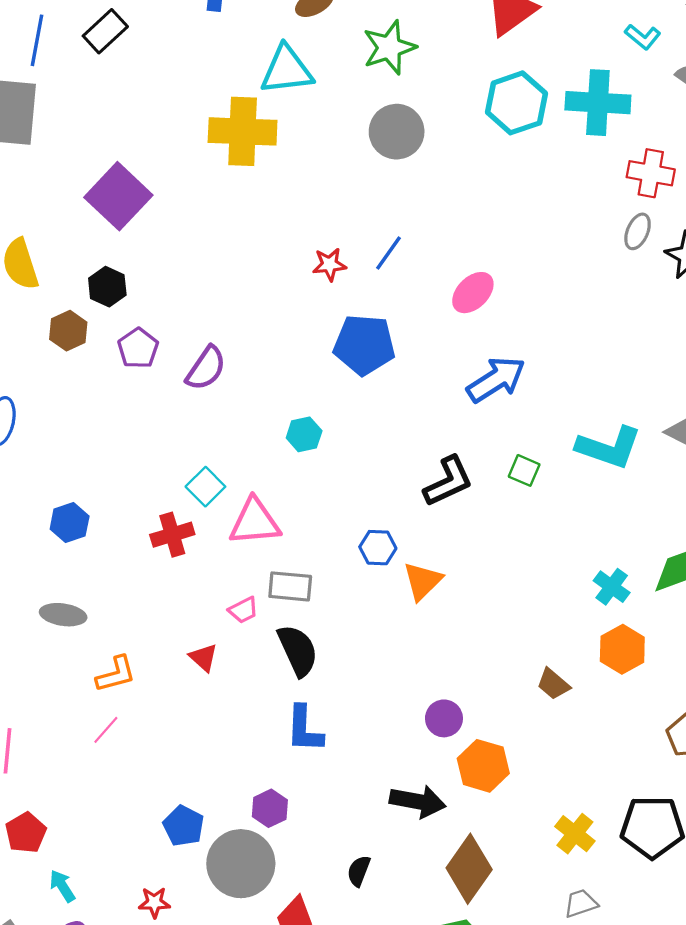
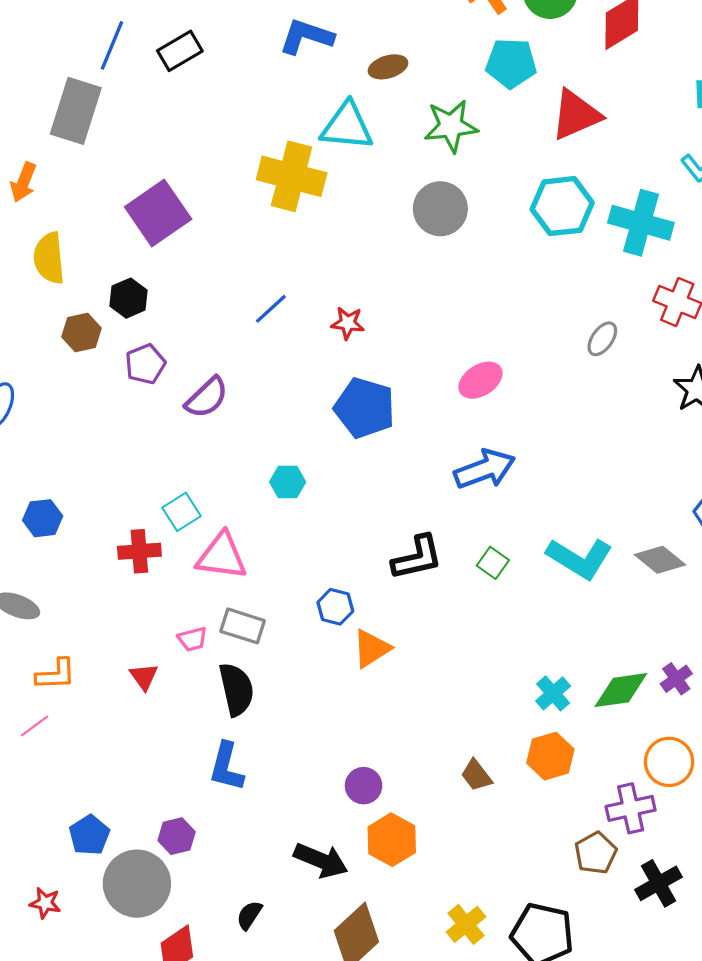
gray ellipse: (638, 231) -> (602, 339), moved
blue line: (389, 253) -> (271, 309), moved

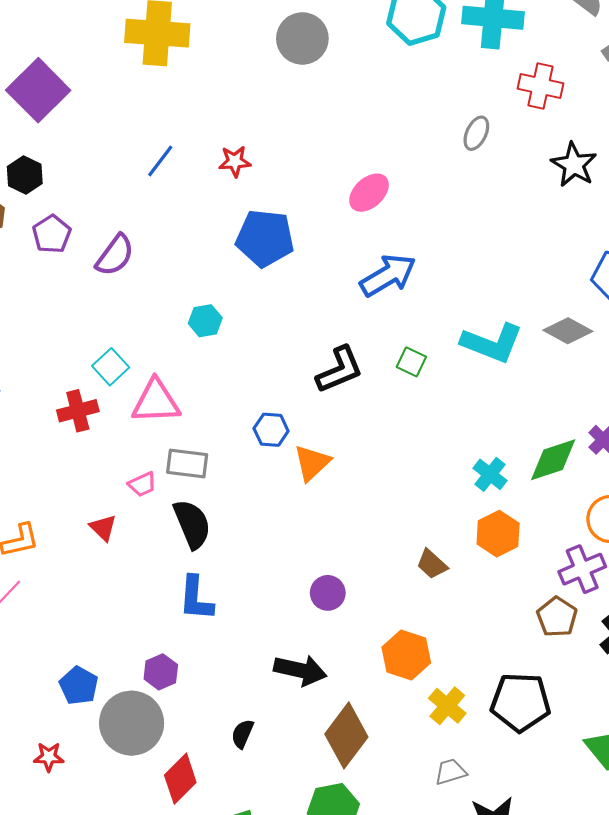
orange hexagon: (392, 840) -> (406, 655), moved

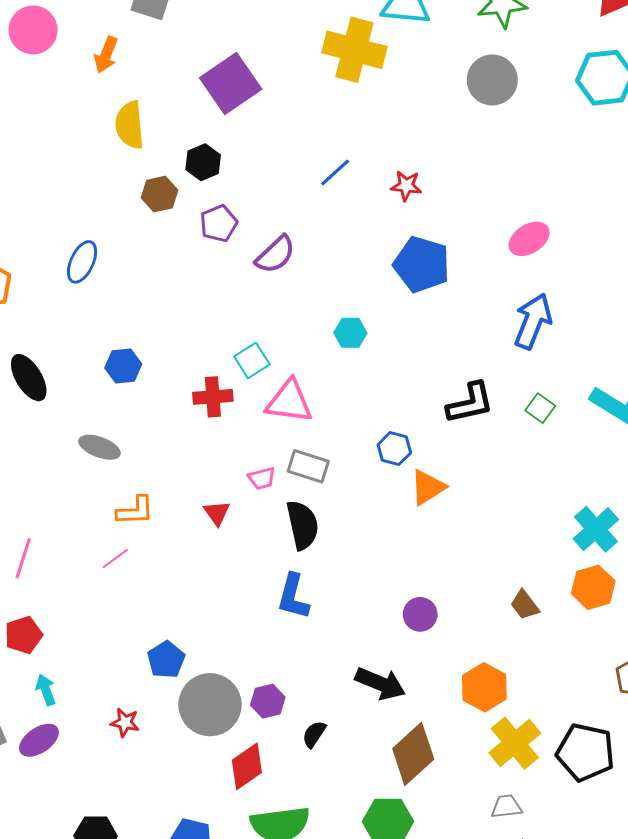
blue arrow: (388, 275) -> (533, 321), turned -48
cyan cross: (490, 474) -> (596, 529), size x1.4
purple hexagon: (161, 672) -> (268, 701), moved
yellow cross: (447, 706) -> (515, 743), size x1.4

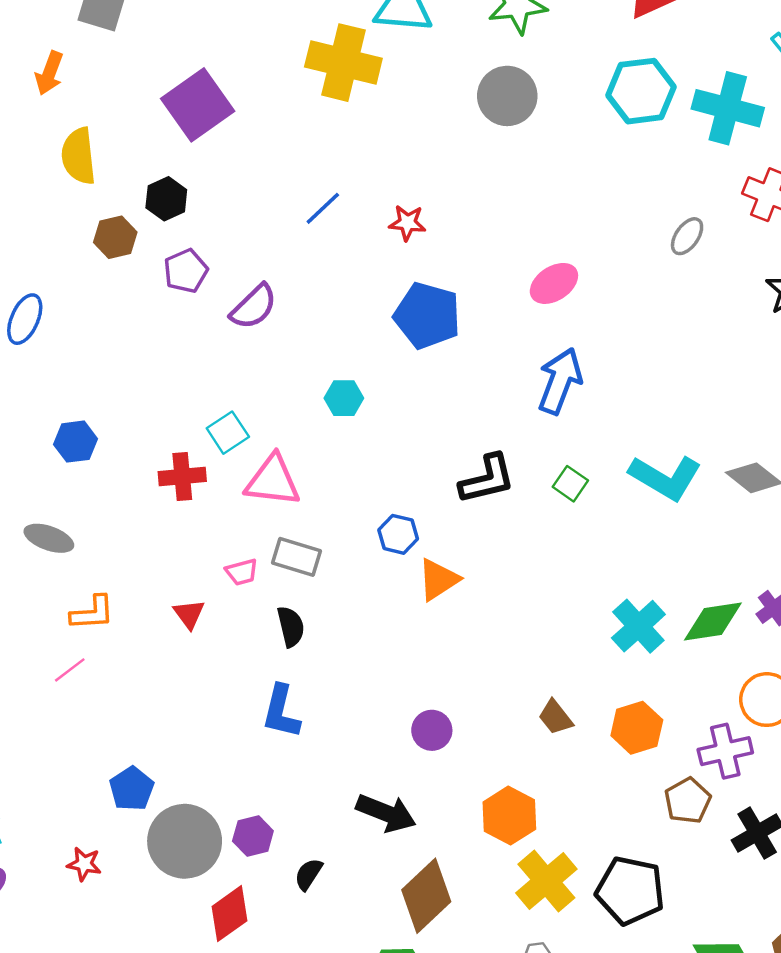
black semicircle: (302, 525) -> (291, 627), size x0.7
orange hexagon: (593, 587) -> (637, 728), moved

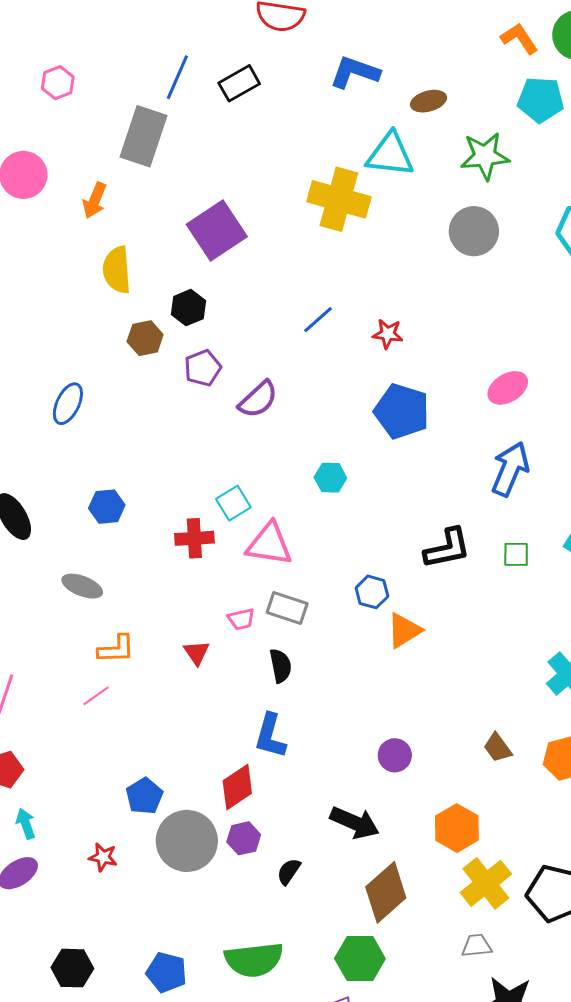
green square: (570, 484) -> (516, 554), turned -36
red diamond: (229, 914) -> (237, 787), moved

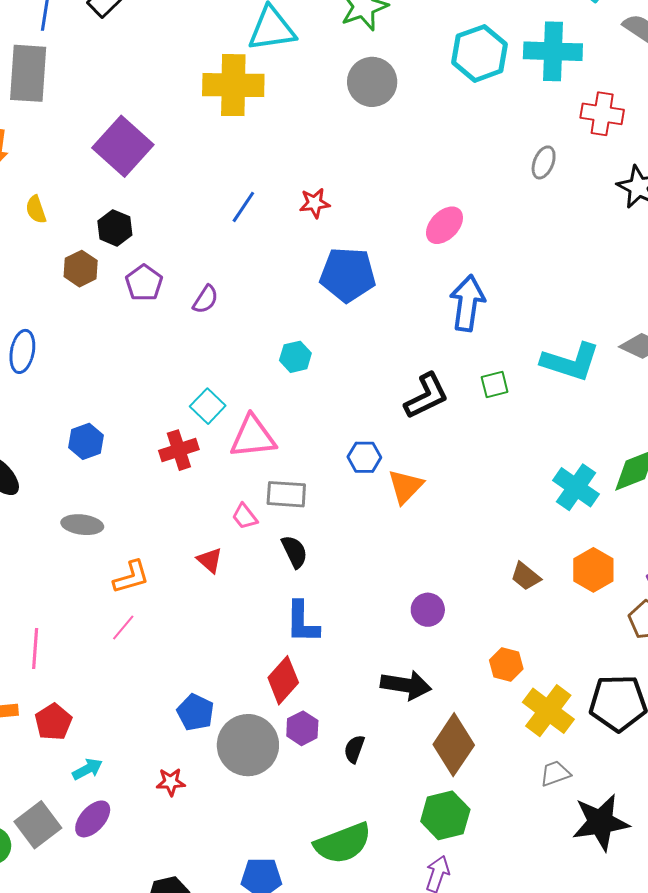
yellow semicircle: (117, 270) -> (36, 210), size x0.6
purple semicircle: (258, 399) -> (206, 299), size x0.7
pink trapezoid: (241, 619) -> (245, 516), turned 80
cyan arrow: (26, 824) -> (87, 769), turned 96
orange hexagon: (457, 828) -> (506, 665), size x0.7

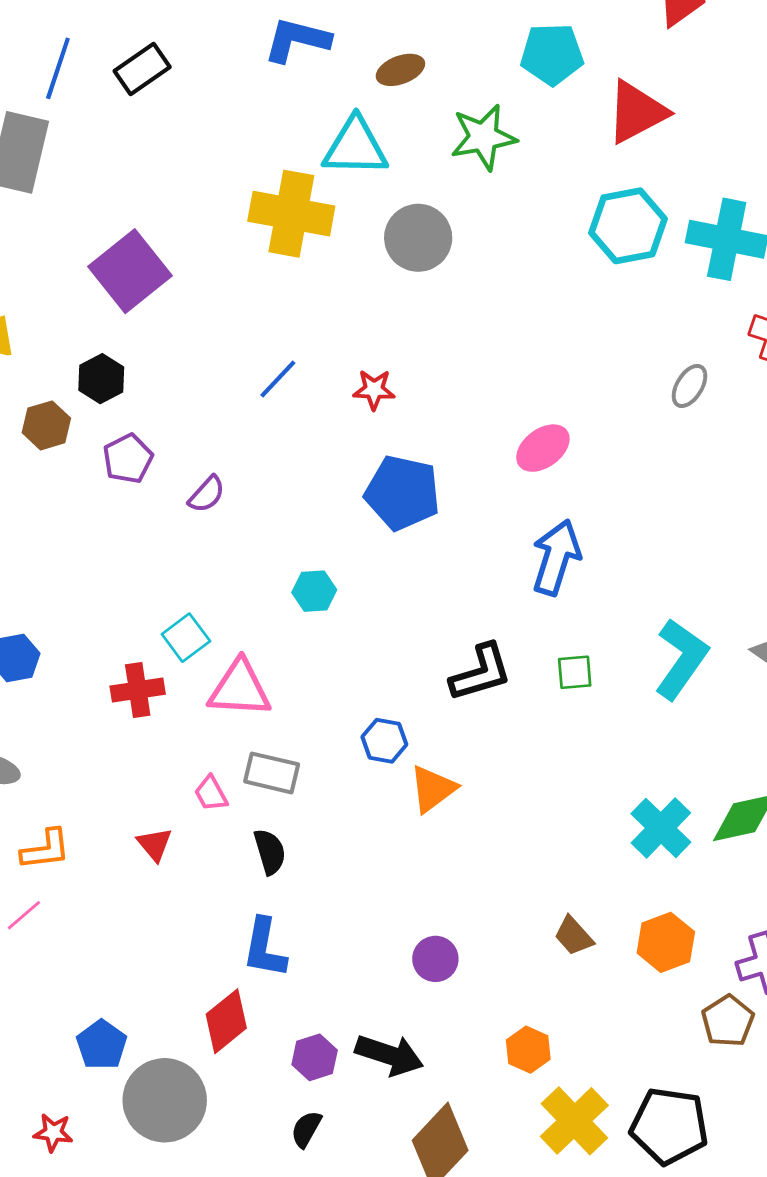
gray circle: (372, 82) -> (418, 238), moved
cyan L-shape: (570, 362) -> (681, 659), turned -82
purple hexagon: (302, 728) -> (315, 1057), moved

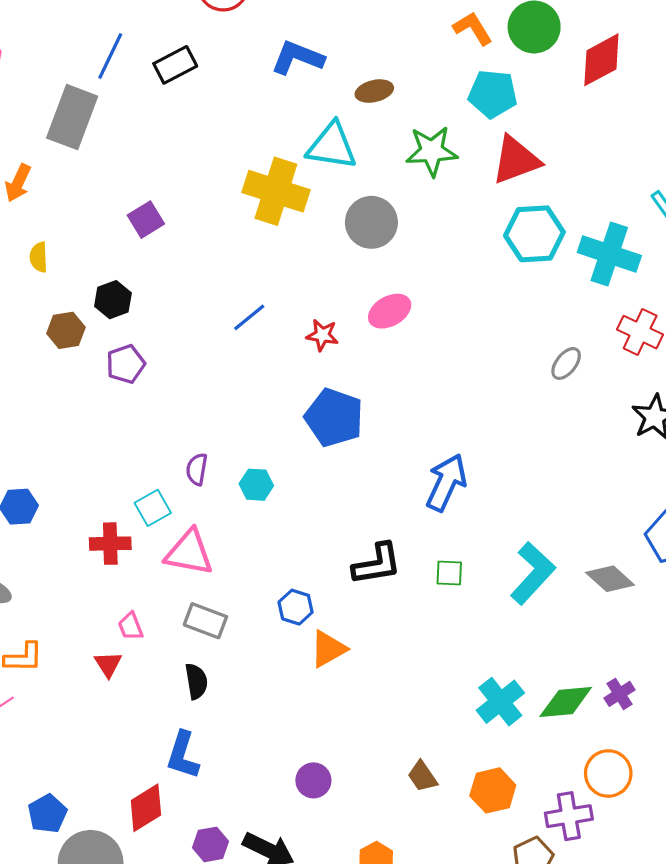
red triangle: (637, 112) -> (516, 160), moved
purple square: (130, 271) -> (146, 220), size x0.6
pink ellipse: (543, 448) -> (390, 311), moved
purple semicircle: (207, 494) -> (197, 469), moved, turned 140
pink trapezoid: (211, 794) -> (131, 626), moved

